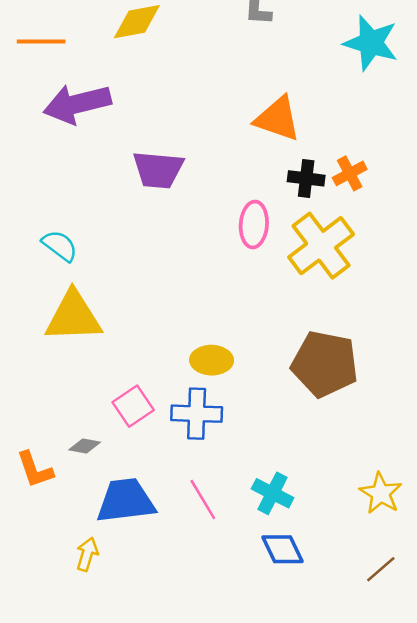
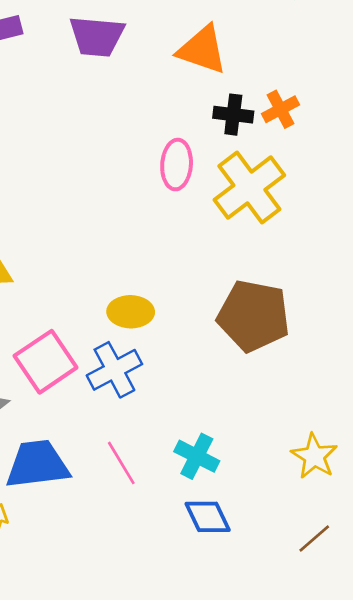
purple trapezoid: (158, 170) -> (97, 36), moved
pink square: (133, 406) -> (46, 362), size x1.4
blue cross: (197, 414) -> (114, 370), turned -30

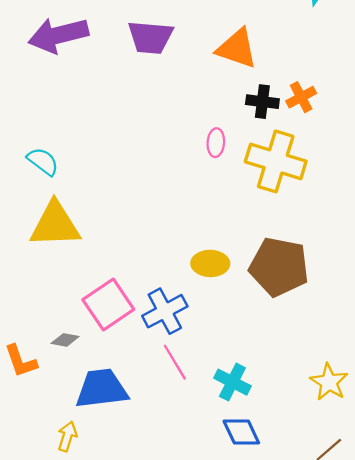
pink ellipse: (177, 165) -> (216, 143), size x0.7
yellow cross: (249, 188) -> (276, 161), turned -36
yellow ellipse: (131, 312) -> (210, 263), moved
pink line: (121, 463) -> (175, 362), moved

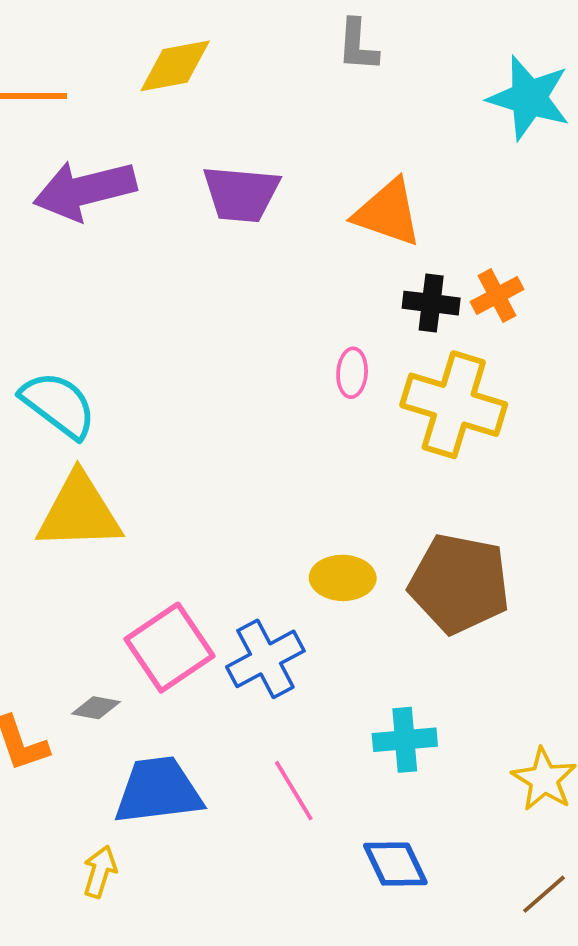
cyan semicircle: (43, 161) -> (58, 405), size x1.4
pink line: (175, 362) -> (294, 791), moved
cyan cross: (232, 382) -> (405, 740), moved, turned -32

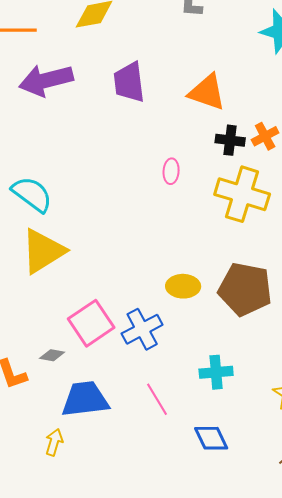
purple trapezoid: (241, 194) -> (129, 82), turned 78
pink ellipse: (352, 373) -> (171, 171), moved
yellow triangle: (79, 512) -> (43, 251), turned -30

